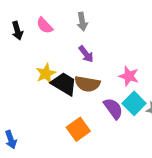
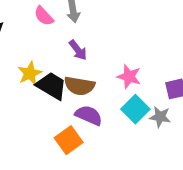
pink semicircle: (45, 25) -> (44, 16), moved
purple semicircle: (113, 108) -> (89, 115), moved, turned -30

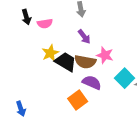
pink semicircle: (44, 16) -> (45, 24), moved, turned -56
pink star: (129, 77) -> (105, 55), moved

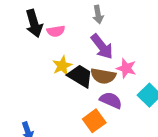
black arrow: (26, 17) -> (34, 23), size x1.5
purple arrow: (84, 37) -> (102, 47), size x1.5

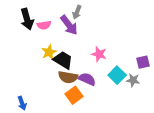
gray arrow: (98, 15) -> (77, 12), turned 32
purple arrow: (102, 47) -> (69, 25), moved
brown semicircle: (103, 76) -> (68, 77), moved

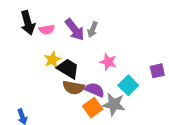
gray arrow: (77, 12) -> (93, 30), moved
gray star: (133, 80) -> (114, 104), moved, size x1.5
orange square: (74, 95) -> (93, 108), moved

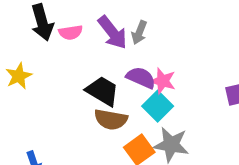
yellow star: (52, 60) -> (19, 76), moved
cyan square: (128, 85) -> (158, 106), moved
purple semicircle: (95, 90) -> (141, 78), moved

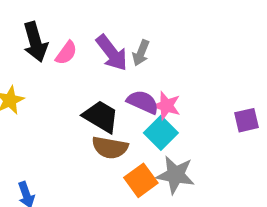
pink semicircle: (71, 32) -> (66, 53), turned -45

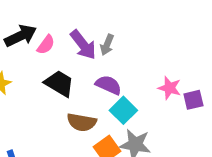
black arrow: (35, 42) -> (21, 36), turned -100
pink star: (166, 106) -> (170, 88), moved
black trapezoid: (101, 117) -> (59, 83), moved

